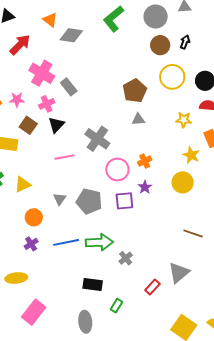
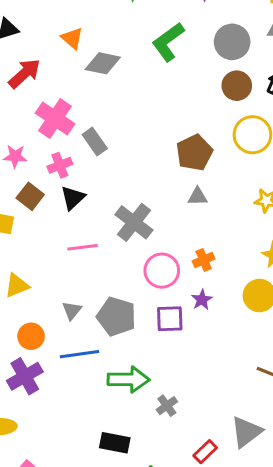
blue line: (66, 242) -> (80, 354), moved
purple cross: (31, 244) -> (25, 376), size x1.6

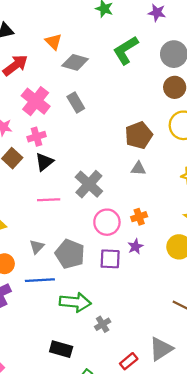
gray rectangle: (95, 141) -> (76, 103), moved

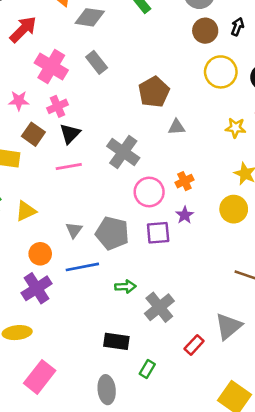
brown pentagon: (139, 135) -> (154, 92), moved
pink line: (49, 200) -> (69, 167), moved
green arrow: (75, 302) -> (125, 287), size x0.6
gray cross: (103, 324) -> (159, 307), size x1.6

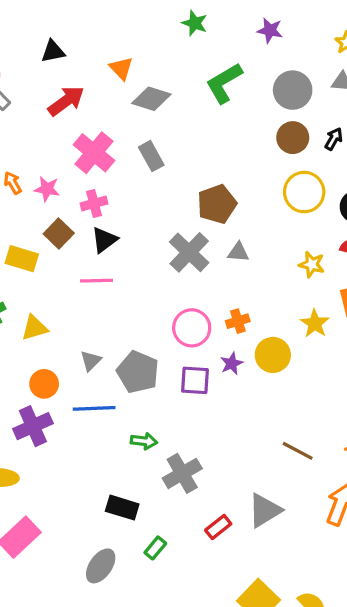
gray cross: (123, 152) -> (189, 252), moved
yellow circle: (234, 209) -> (273, 355), moved
gray ellipse: (107, 390) -> (101, 566), turned 32

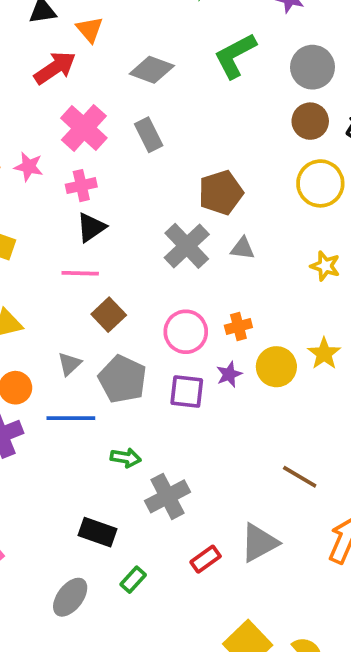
orange triangle: (121, 68) -> (90, 29), moved
brown square: (59, 234) -> (109, 315), moved
yellow star: (315, 324) -> (324, 354), moved

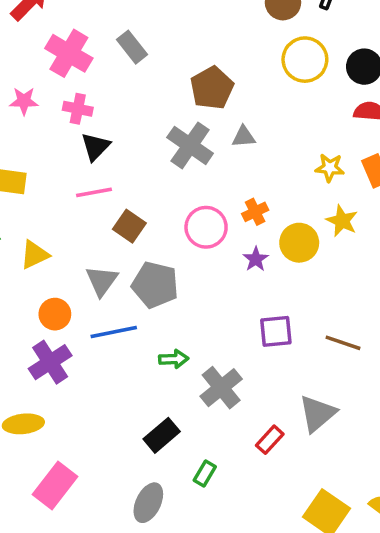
pink cross: (81, 186) -> (78, 109), turned 36
yellow star: (325, 266) -> (330, 168), moved
gray triangle: (69, 364) -> (102, 281), size x1.4
purple square: (187, 392) -> (276, 331), moved
black rectangle: (98, 532) -> (162, 435), turned -48

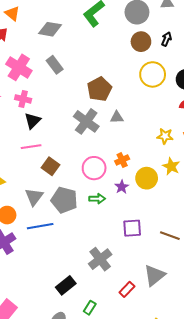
green arrow: (174, 359) -> (97, 199), moved

